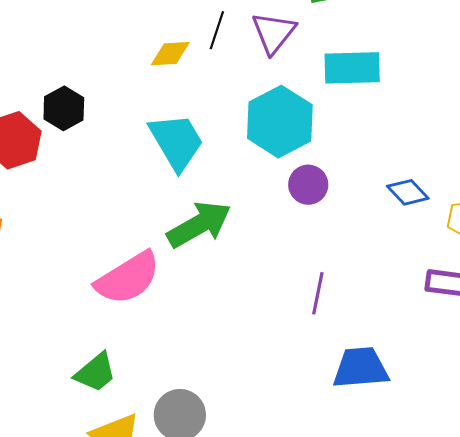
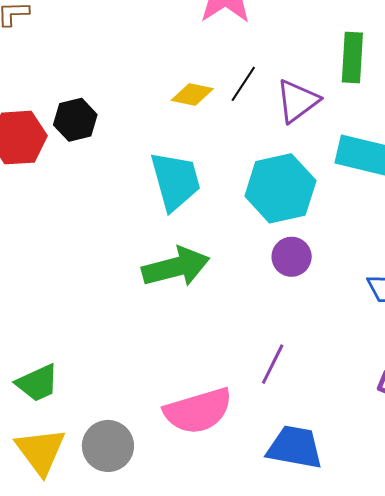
pink semicircle: (128, 278) -> (198, 411), moved

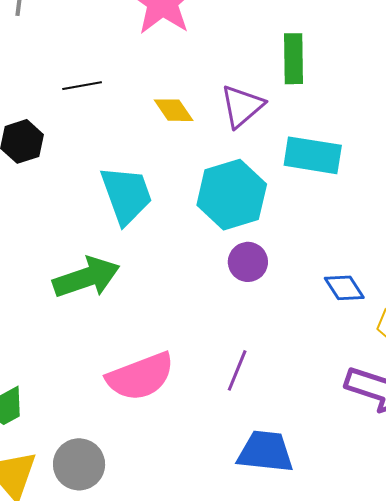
black line: (243, 84) -> (82, 86), moved, turned 51
yellow diamond: (192, 95) -> (174, 110), moved, turned 48
green arrow: (176, 267) -> (86, 277), moved
pink semicircle: (198, 411) -> (140, 377), moved

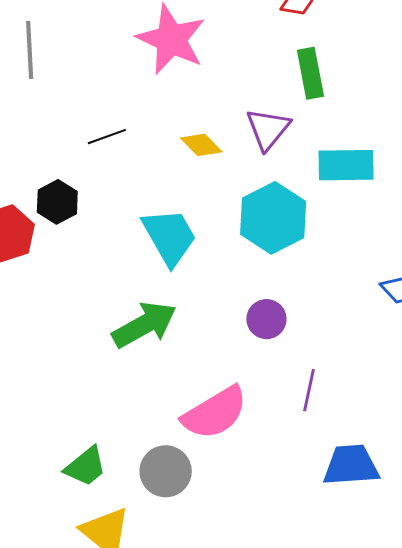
purple circle: (248, 262) -> (266, 319), moved
gray circle: (79, 464) -> (166, 471), moved

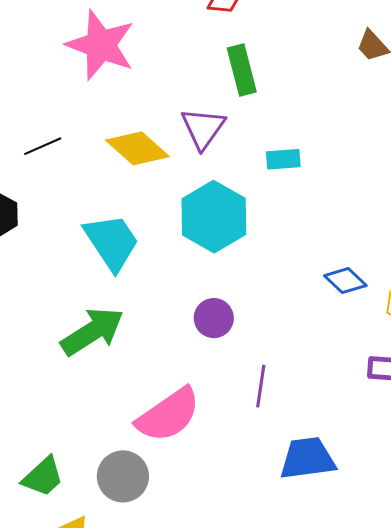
yellow diamond: (201, 145) -> (137, 148), size x1.5
cyan rectangle: (346, 165) -> (283, 159), size x0.6

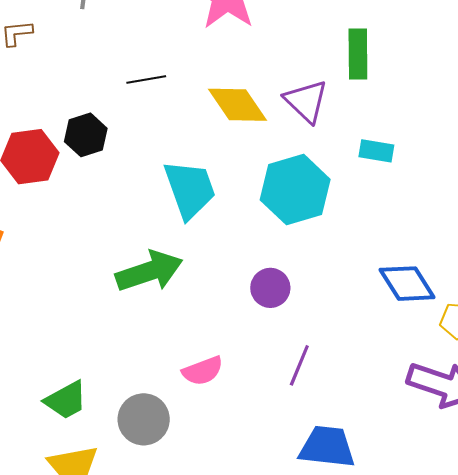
purple triangle: (203, 128) -> (306, 101), turned -36
blue diamond: (345, 281) -> (407, 284), size x1.4
pink semicircle: (168, 415) -> (203, 371), size x0.6

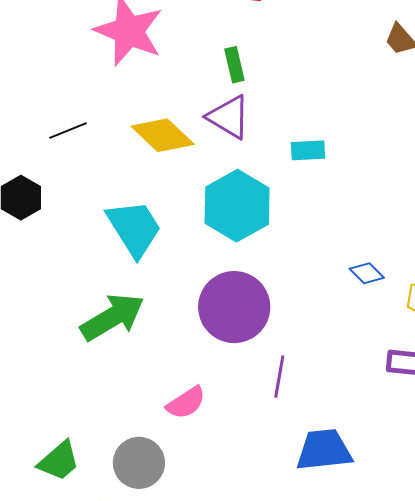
green rectangle: (358, 54) -> (234, 65), moved, size x0.7
blue diamond: (407, 284) -> (367, 273), size x0.6
purple circle: (270, 288) -> (234, 307), size x1.8

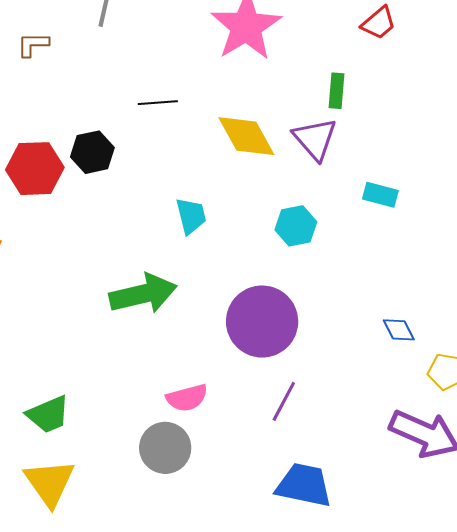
cyan hexagon: (237, 206) -> (296, 226), size x0.6
cyan trapezoid: (134, 228) -> (191, 216), size x0.6
gray circle: (139, 463) -> (165, 448), moved

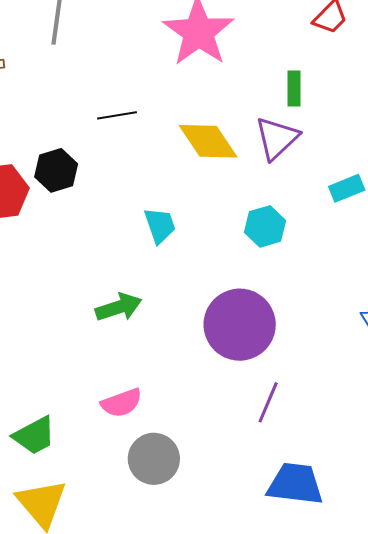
purple triangle: (315, 139) -> (277, 138), turned 33
cyan rectangle: (380, 195) -> (347, 188), turned -32
green arrow: (143, 294) -> (119, 307), size x0.7
pink semicircle: (187, 398) -> (122, 403), moved

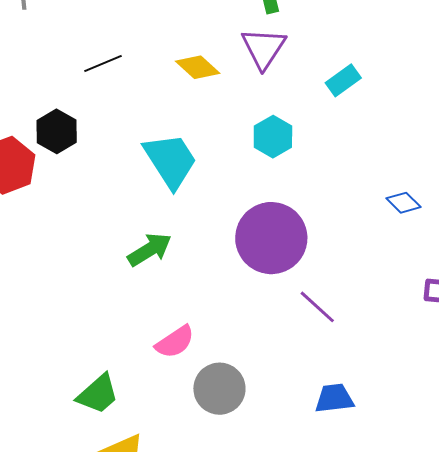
yellow diamond: (208, 141) -> (198, 67), size x0.7
cyan trapezoid: (160, 225) -> (170, 160), size x1.6
purple line: (268, 402) -> (317, 307), turned -57
blue trapezoid: (295, 484) -> (334, 398), moved, size x0.7

